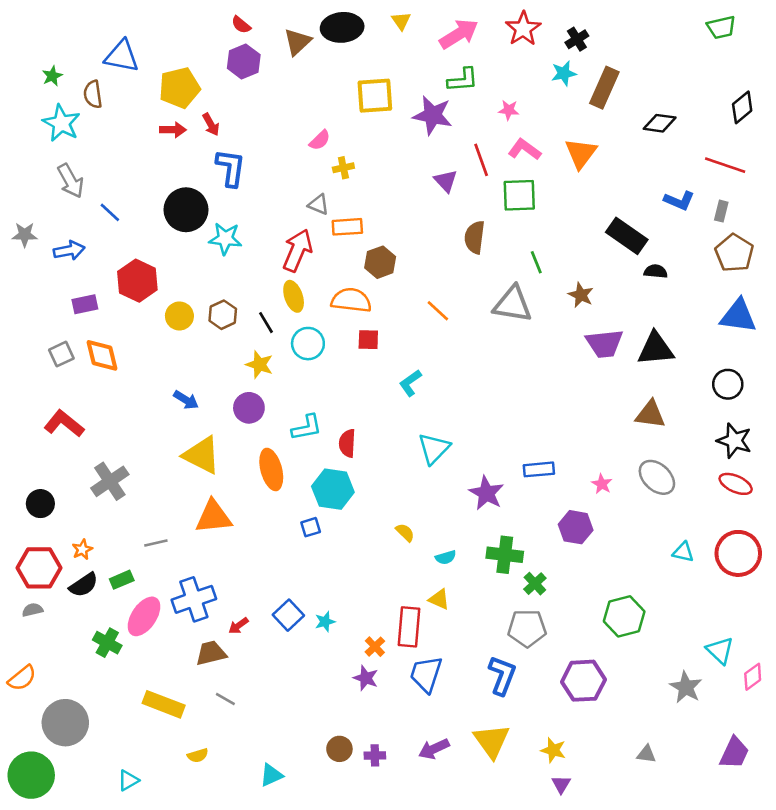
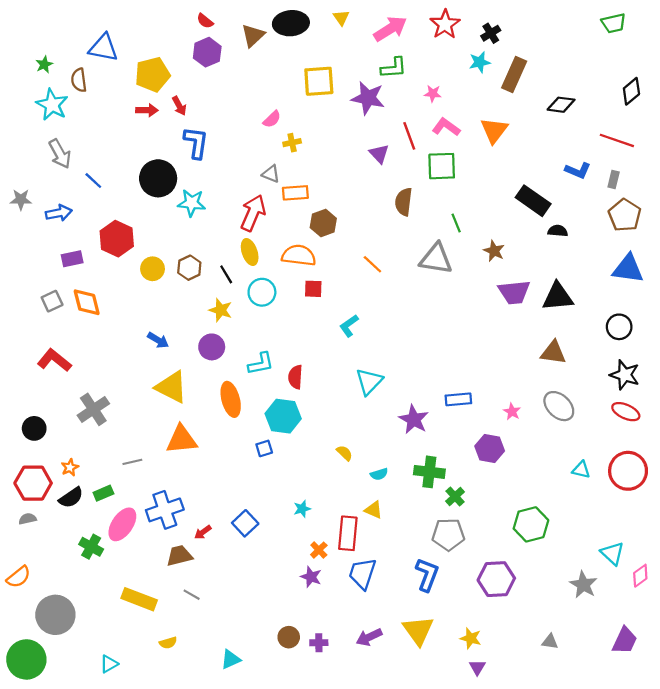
cyan star: (325, 622) -> (302, 509), moved

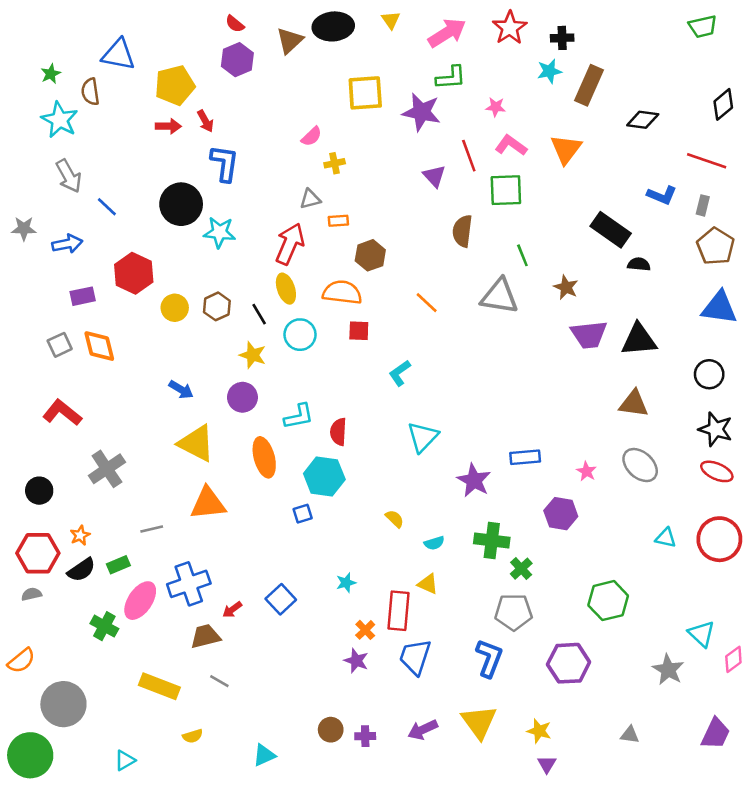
black cross: (491, 33) -> (562, 38), turned 30
gray triangle: (271, 174) -> (310, 199), turned -36
orange rectangle: (295, 193) -> (338, 221), size x0.7

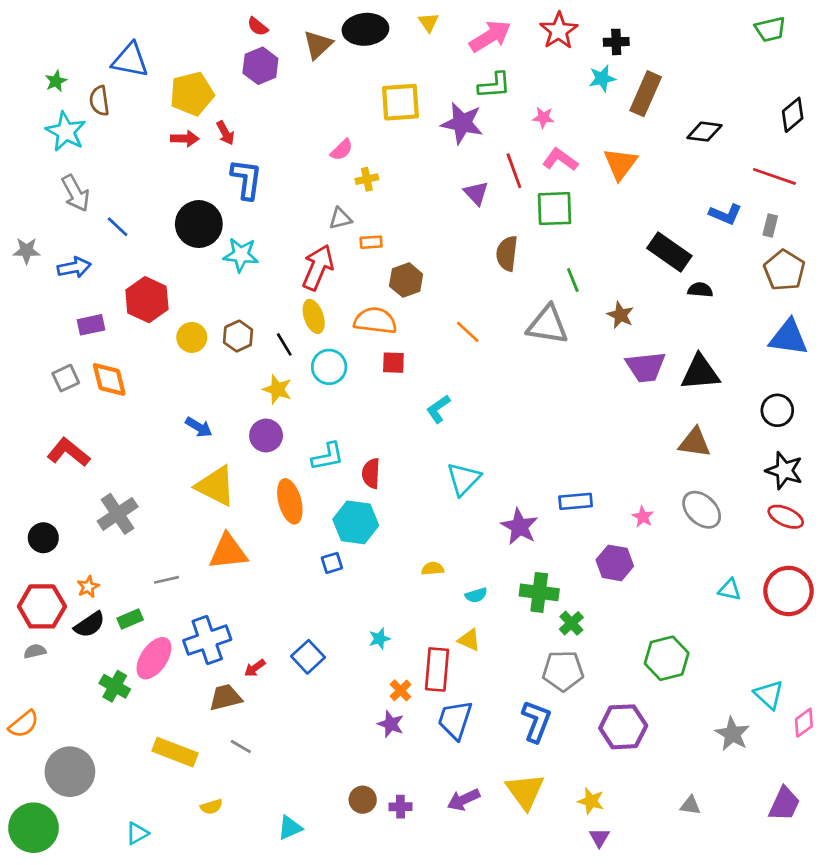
yellow semicircle: (395, 519) -> (433, 569), turned -48

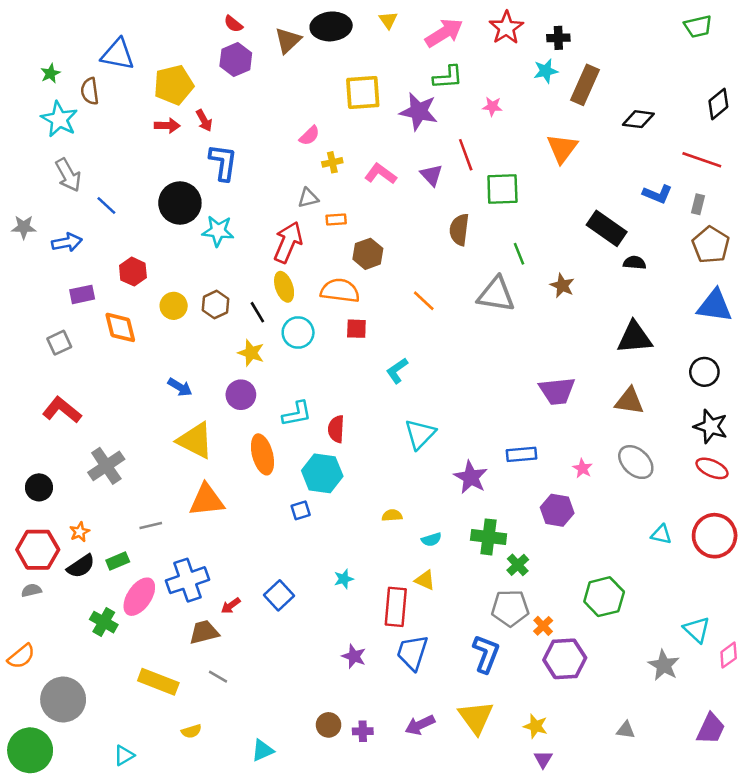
pink L-shape: (560, 160) -> (381, 174), moved
red hexagon: (147, 300) -> (133, 272), size x0.7
purple trapezoid: (646, 367) -> (557, 391), moved
orange diamond: (109, 379) -> (120, 327), moved
orange cross: (400, 690) -> (543, 626), moved

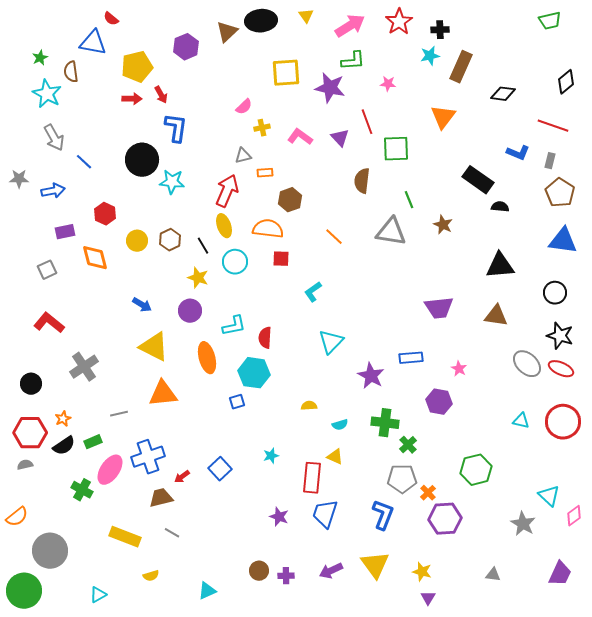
red semicircle: (233, 24) -> (111, 19), moved
gray ellipse: (636, 462) -> (527, 364), moved

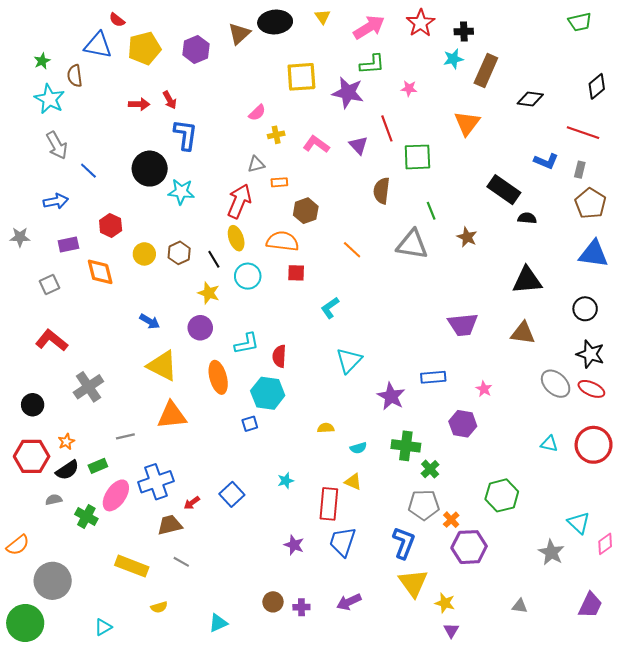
yellow pentagon: (137, 67) -> (144, 48), moved
gray star: (19, 179) -> (20, 237), moved
gray semicircle: (25, 465) -> (54, 500), moved
yellow triangle: (375, 565) -> (413, 583), moved

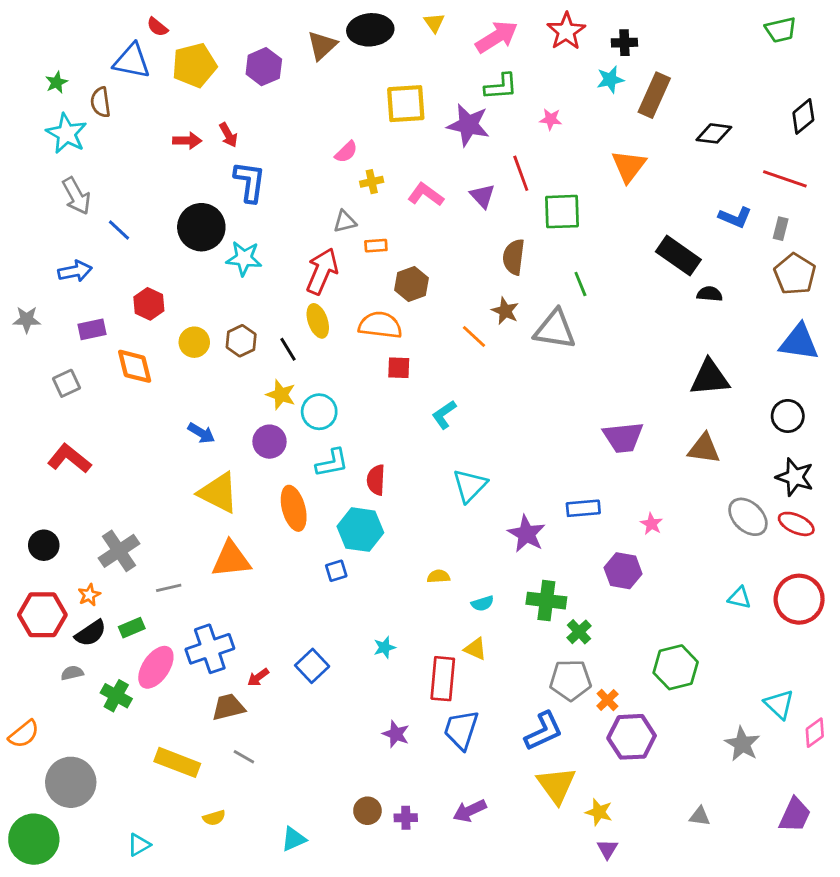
brown star: (467, 237) -> (505, 311), moved
cyan circle: (248, 276) -> (319, 412), moved
gray cross: (88, 387) -> (119, 551), moved
blue L-shape: (404, 543) -> (544, 731), turned 44

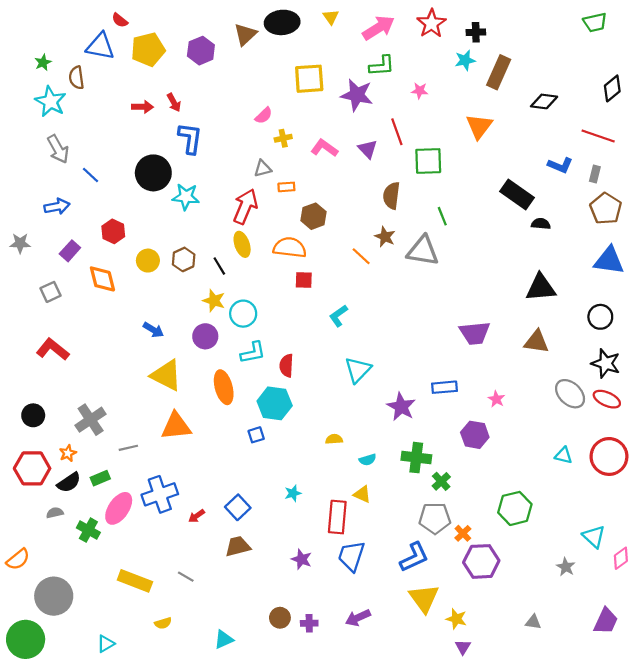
purple rectangle: (92, 329) -> (70, 251), turned -36
brown trapezoid: (228, 707) -> (238, 546), moved
gray star: (742, 744) -> (566, 567), size x0.7

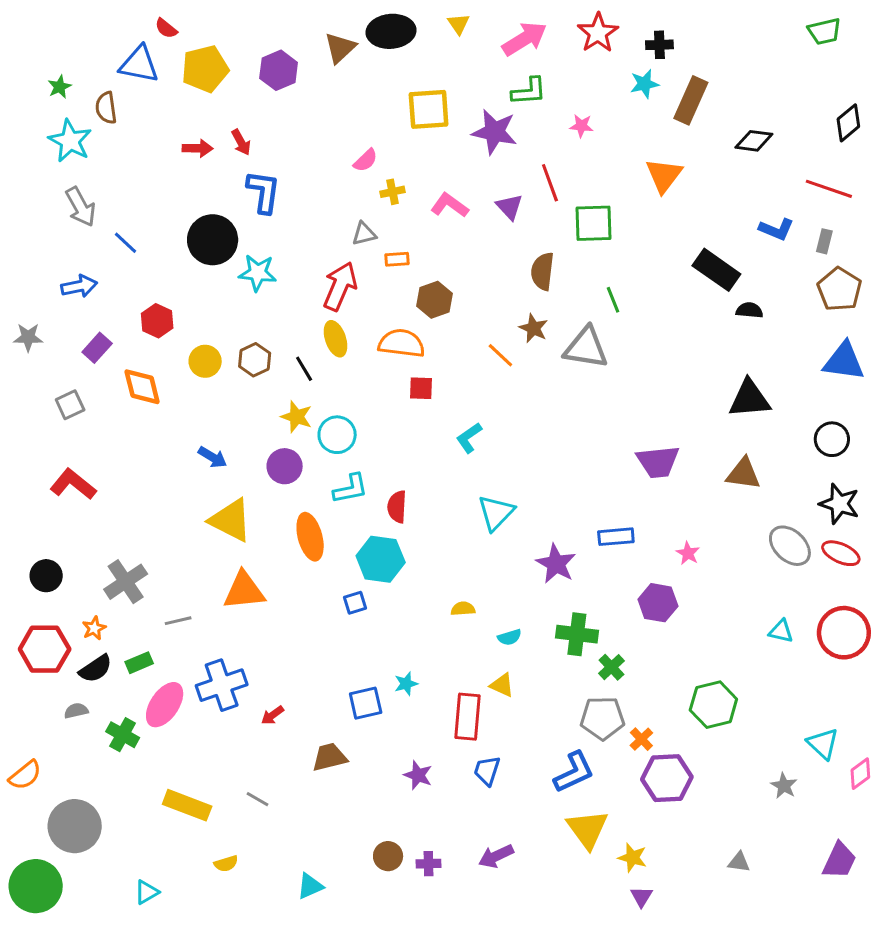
blue square: (238, 507) -> (366, 703), moved, turned 30
blue trapezoid: (351, 556) -> (487, 771), size x0.7

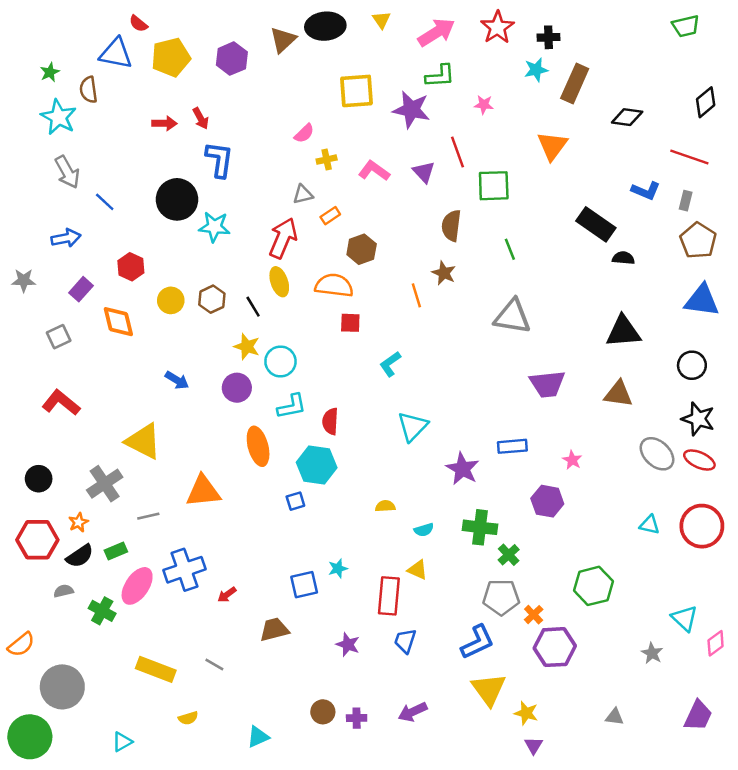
orange rectangle: (397, 259) -> (330, 216), turned -30
gray triangle: (586, 348) -> (512, 317), moved
orange line: (500, 355) -> (416, 295), turned 30
yellow triangle: (231, 520) -> (143, 441), moved

